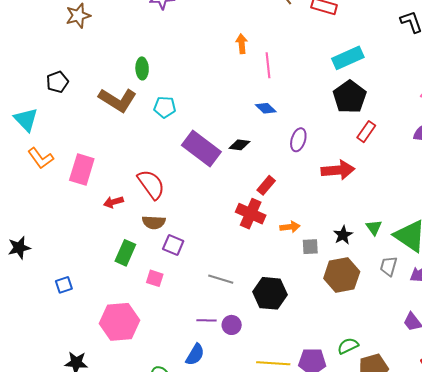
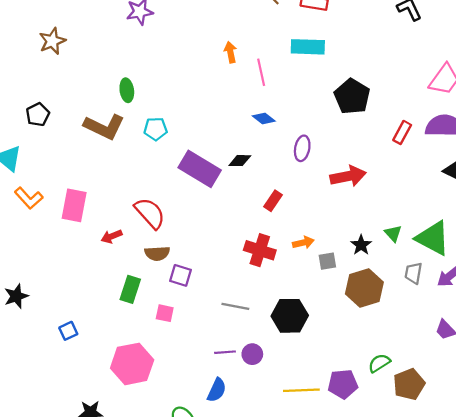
cyan rectangle: (348, 58) -> (308, 47), moved, turned 32
red rectangle: (366, 132) -> (402, 132), moved
red cross: (251, 214) -> (260, 250), moved

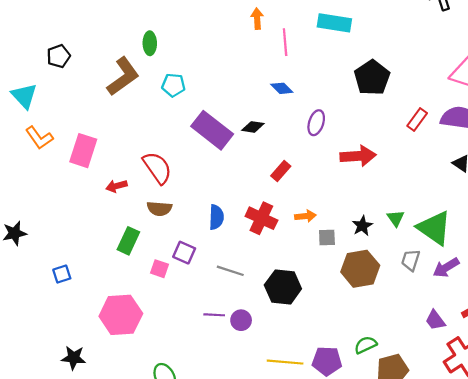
brown L-shape: (104, 127) -> (123, 77), turned -69
purple square: (181, 275) -> (184, 253), moved
blue semicircle: (217, 390) -> (216, 217), moved, turned -30

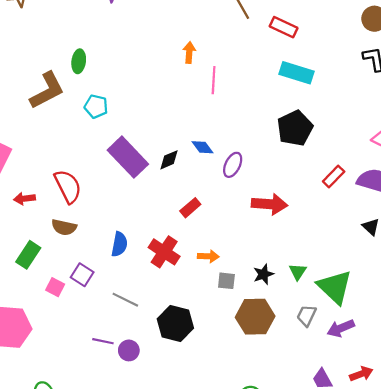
cyan rectangle: (334, 23) -> (297, 73), moved
blue diamond: (282, 88) -> (202, 147), moved
black diamond: (253, 127) -> (169, 160), turned -40

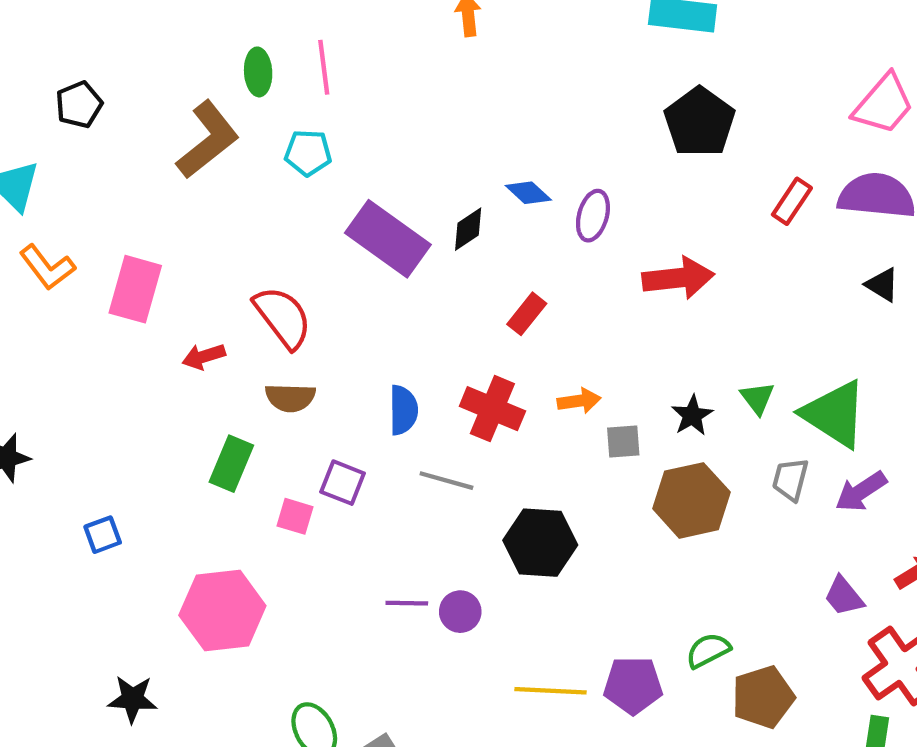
pink line: (214, 80) -> (324, 67), moved
gray line: (125, 300) -> (446, 481), moved

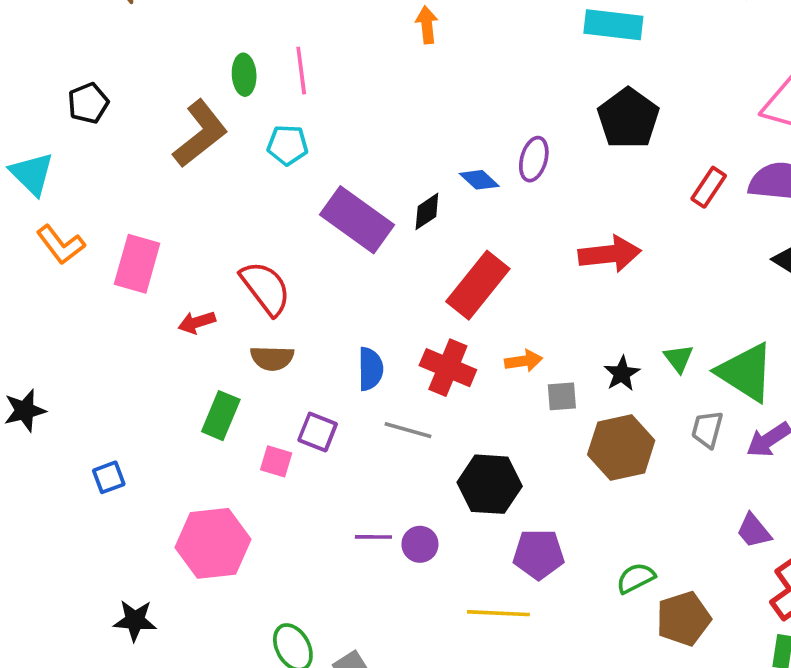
purple ellipse: (593, 216) -> (534, 159), moved
red rectangle: (527, 314) -> (478, 285), size x1.8
purple pentagon: (633, 685) -> (539, 554), moved

